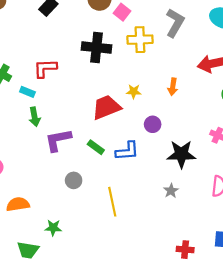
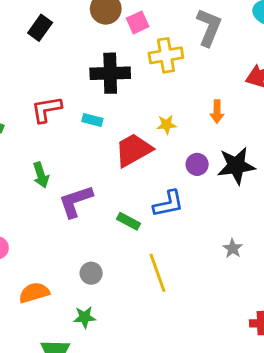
pink square: (122, 12) -> (138, 22), turned 35
cyan rectangle: (27, 92) -> (92, 120), moved
green rectangle: (96, 147) -> (128, 221), moved
black star: (181, 154) -> (236, 166), moved
gray circle: (74, 180) -> (91, 273), moved

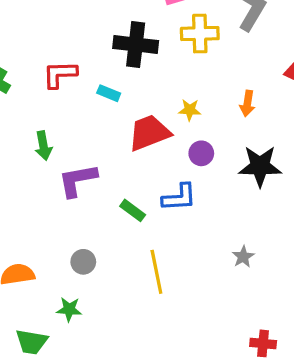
purple circle: (197, 164) -> (201, 153), moved

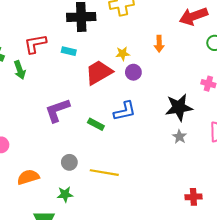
green arrow: (43, 146) -> (20, 70), moved
purple circle: (201, 153) -> (133, 72), moved
black star: (260, 166) -> (179, 107), moved
gray star: (243, 257) -> (179, 137), moved
yellow line: (156, 272) -> (104, 173), moved, turned -60

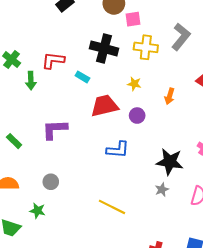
yellow star: (123, 54) -> (134, 84), moved
green rectangle: (96, 124) -> (14, 141), moved
yellow line: (104, 173) -> (112, 207), moved

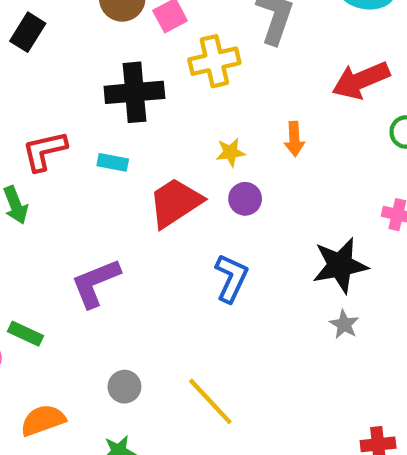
yellow star: (134, 84) -> (230, 152), moved
blue L-shape: (118, 150) -> (231, 278), turned -50
yellow line: (112, 207) -> (210, 401), moved, turned 40

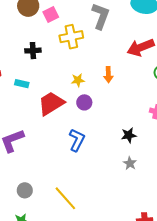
black cross: (134, 92) -> (33, 51), size x0.6
black star: (340, 265) -> (129, 135), size x0.6

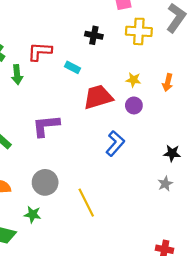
gray circle: (25, 190) -> (45, 182), size x1.5

